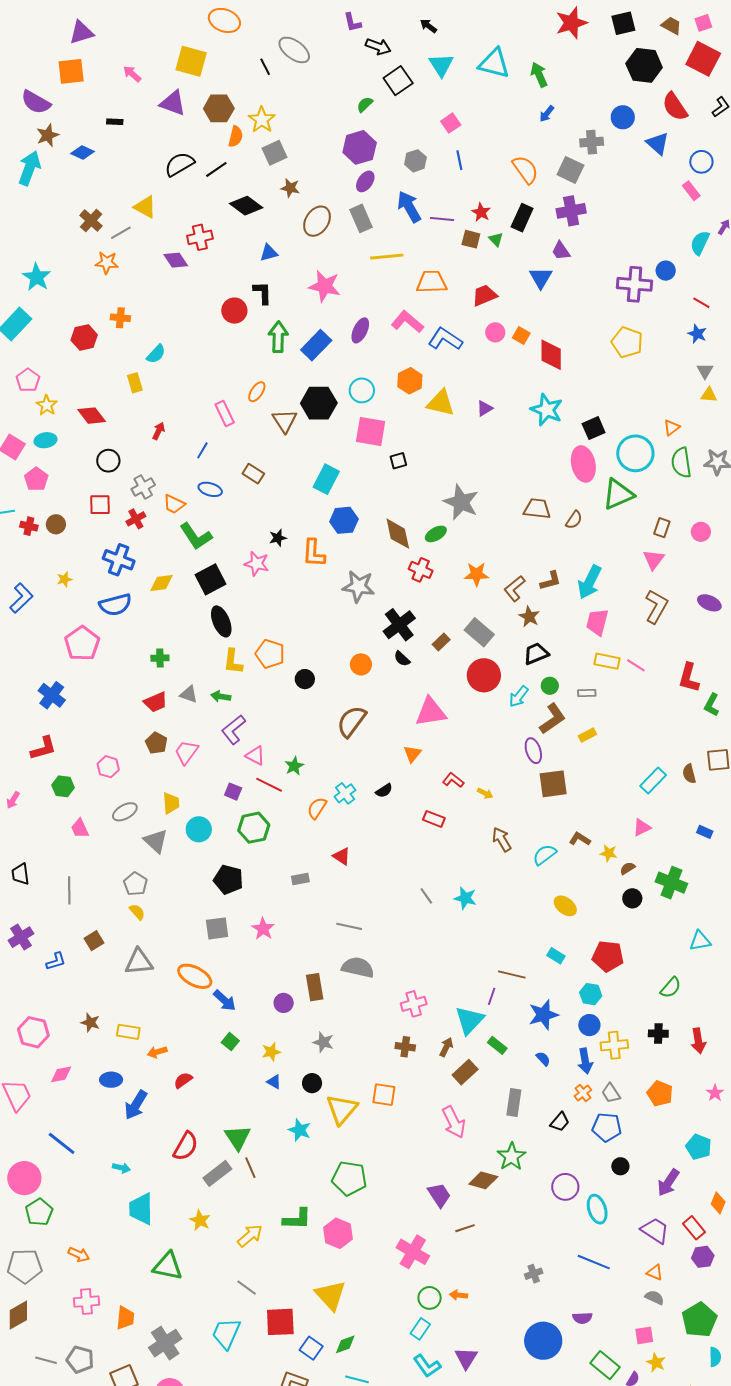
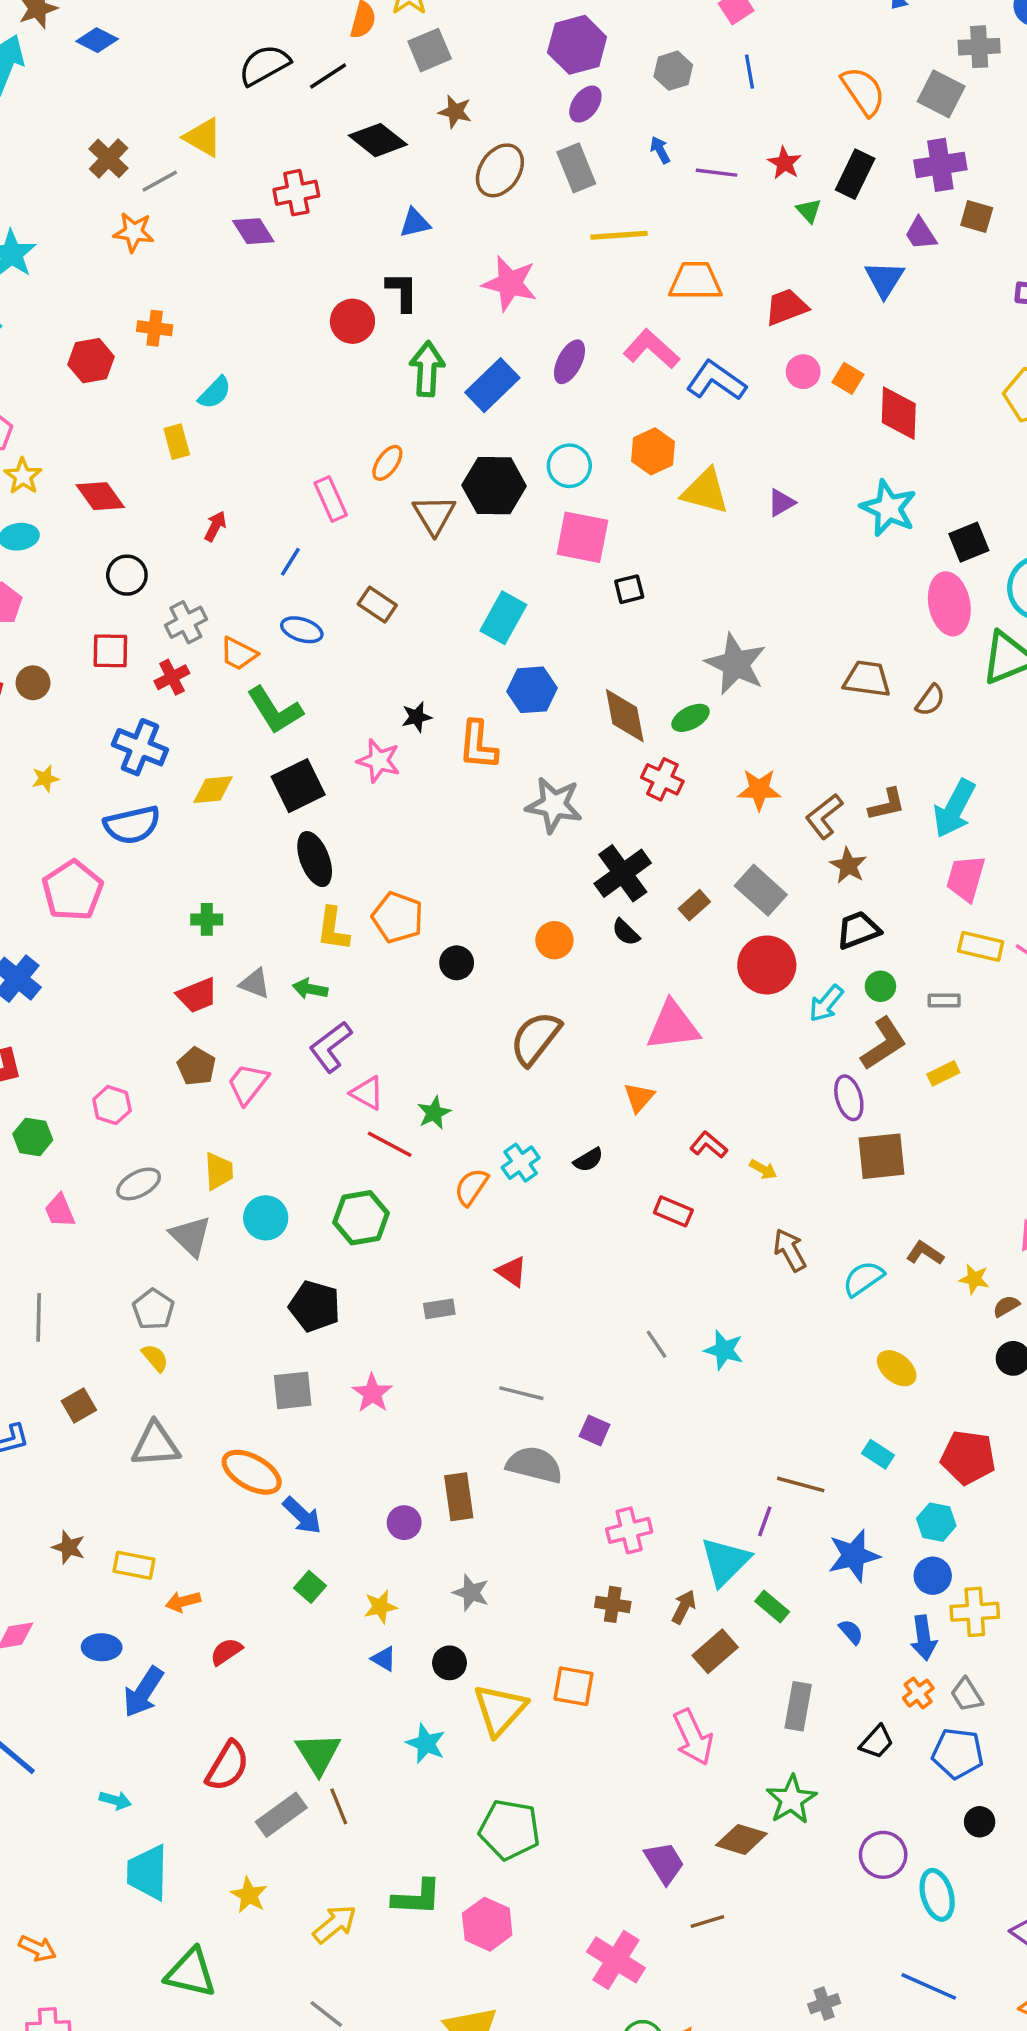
blue arrow: (409, 207) -> (660, 150), size x0.5
brown square: (471, 239) -> (977, 217), moved
purple square: (233, 792) -> (595, 1430), moved

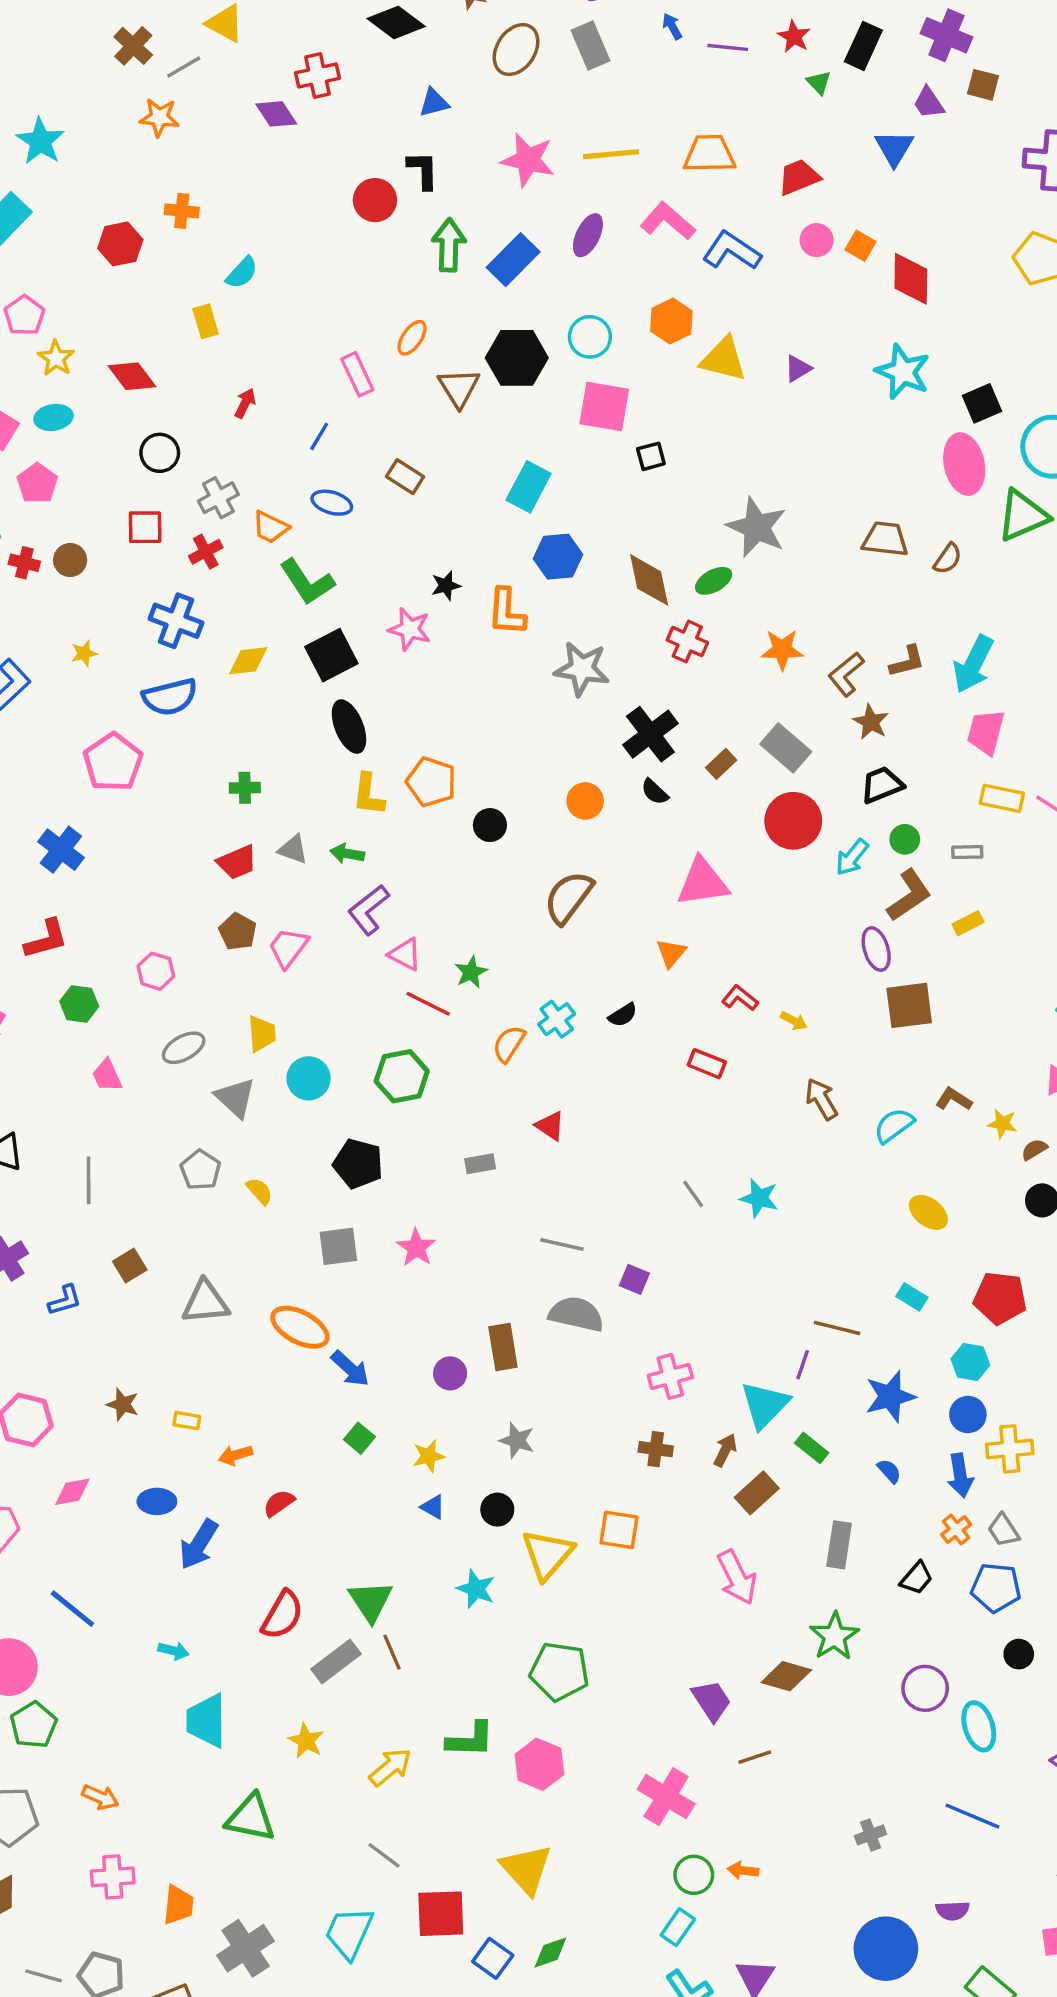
purple cross: (940, 165) -> (946, 35), turned 33
yellow line: (619, 235) -> (611, 154), moved
yellow semicircle: (155, 1358) -> (260, 1191), moved
yellow rectangle: (134, 1565) -> (187, 1421), size x0.7

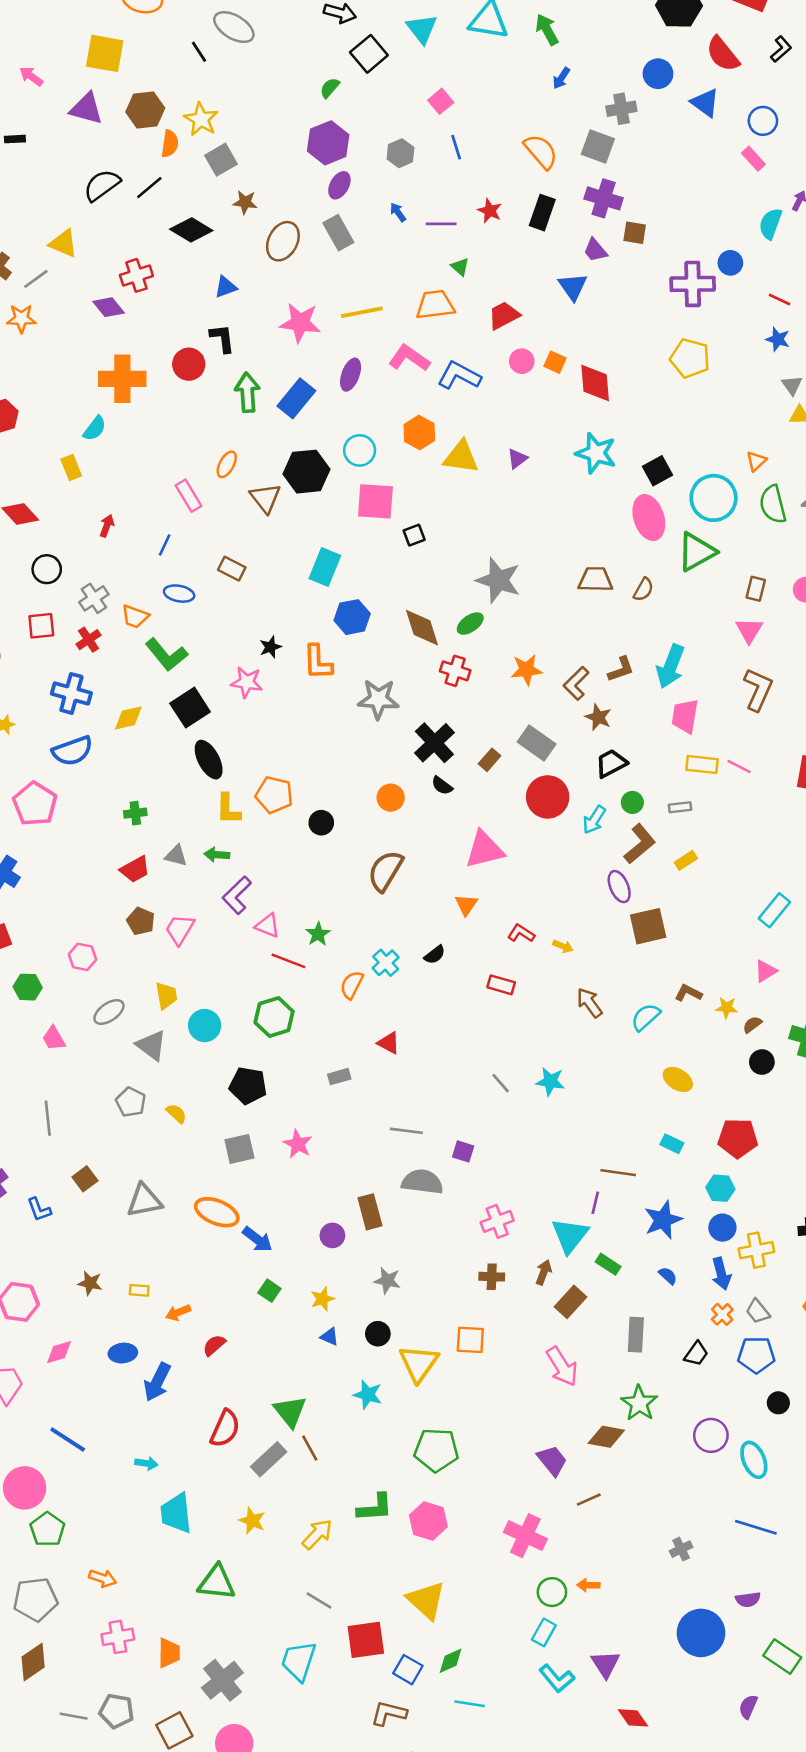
green triangle: (819, 83) -> (460, 267), moved
orange cross: (182, 211) -> (122, 379), moved, size x1.8
blue L-shape: (65, 1300) -> (39, 1210), turned 92

